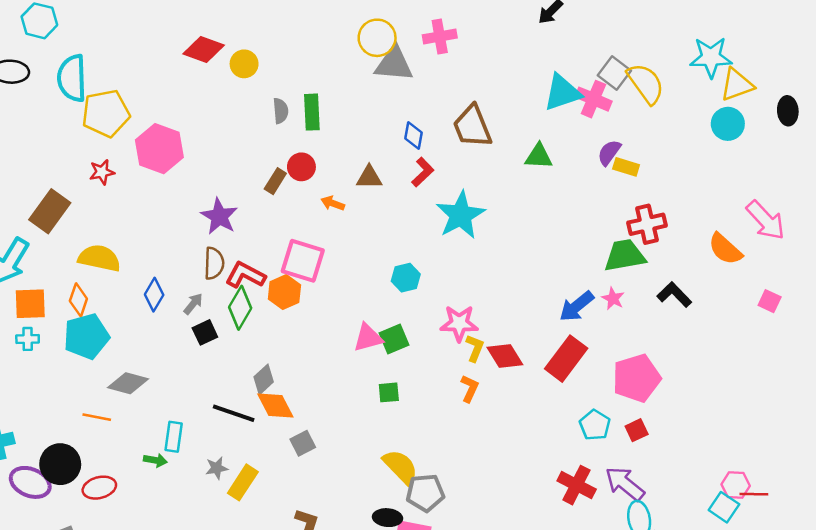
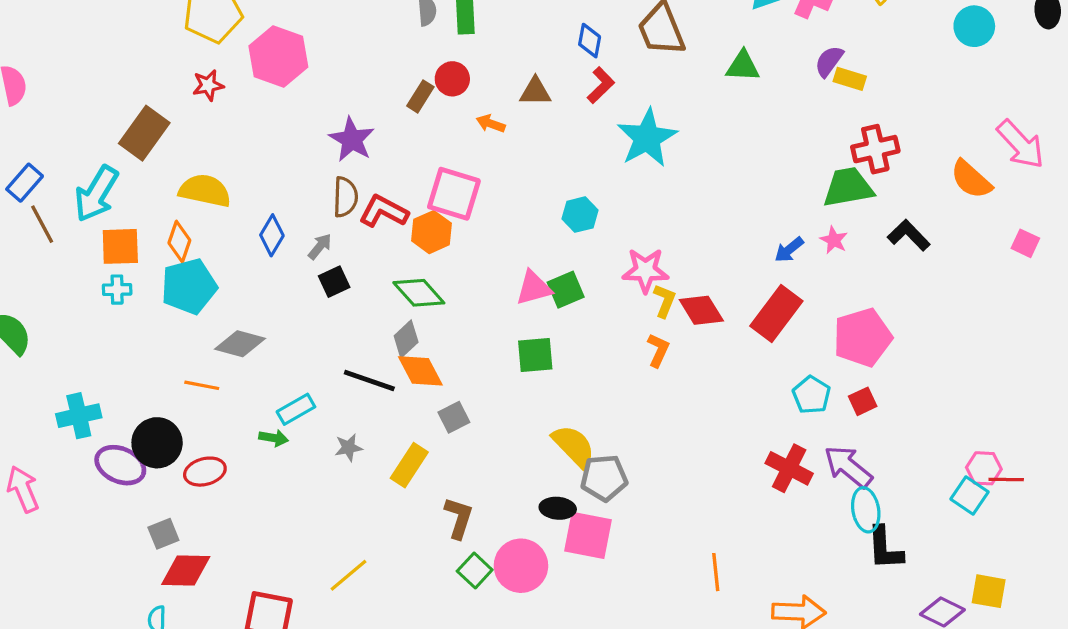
blue arrow: (577, 306) -> (789, 250), size x0.7
green diamond: (240, 308) -> (419, 293), moved, turned -72
green square: (389, 392) -> (535, 355), moved, size x1.4
cyan rectangle: (174, 437) -> (296, 409), turned 52
yellow rectangle: (243, 482) -> (409, 465), moved

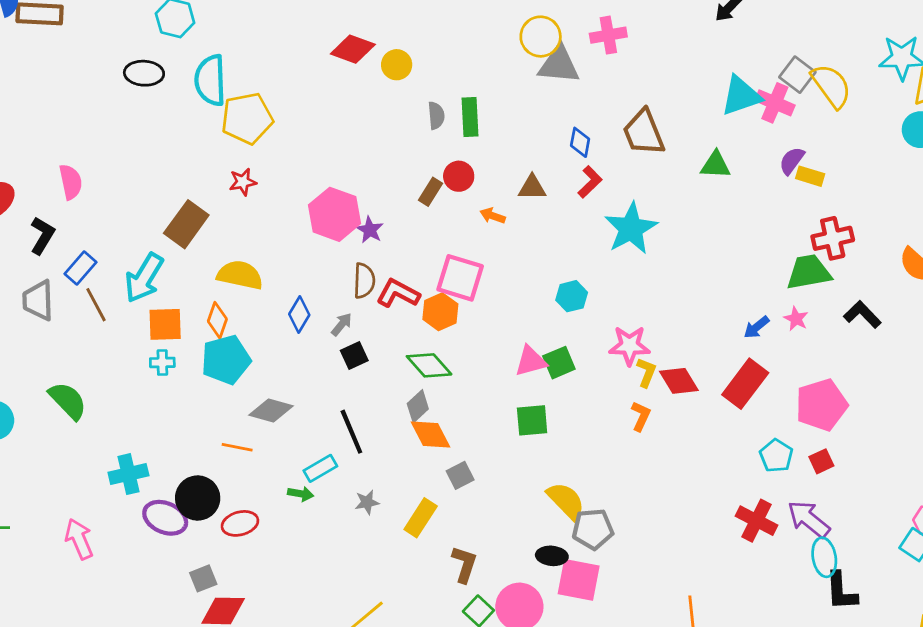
pink hexagon: (278, 57) -> (335, 214), moved
purple star: (352, 140) -> (370, 230), size x0.7
black line: (369, 381) -> (351, 432), moved, turned 48

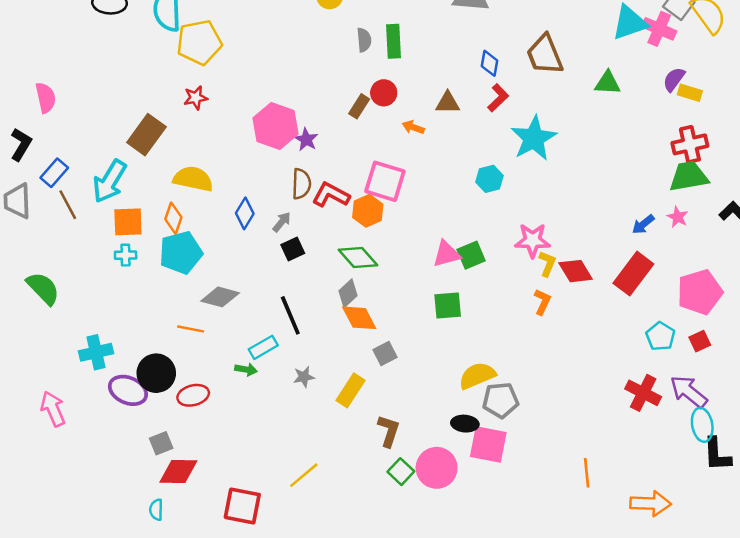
red cross: (833, 238) -> (690, 144), moved
cyan hexagon: (572, 296) -> (489, 179), moved
yellow semicircle: (566, 501) -> (477, 376), turned -69

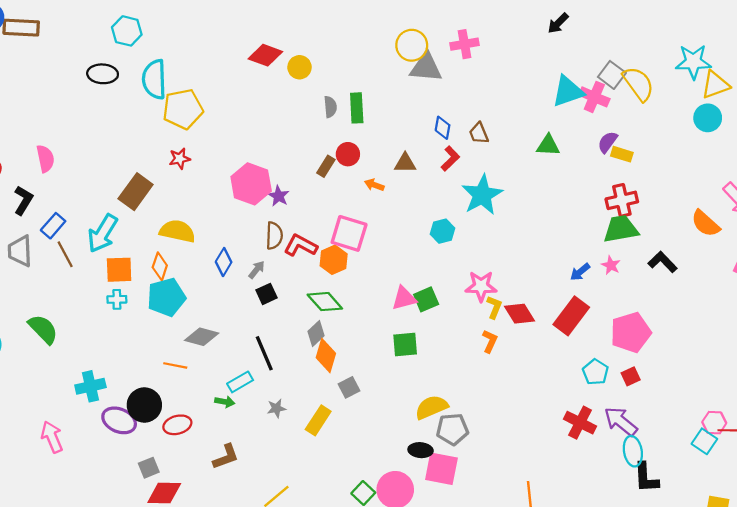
brown trapezoid: (545, 55) -> (479, 133), moved, size x0.6
orange diamond: (359, 318) -> (326, 355), turned 44
brown L-shape: (389, 431) -> (226, 457), moved, turned 52

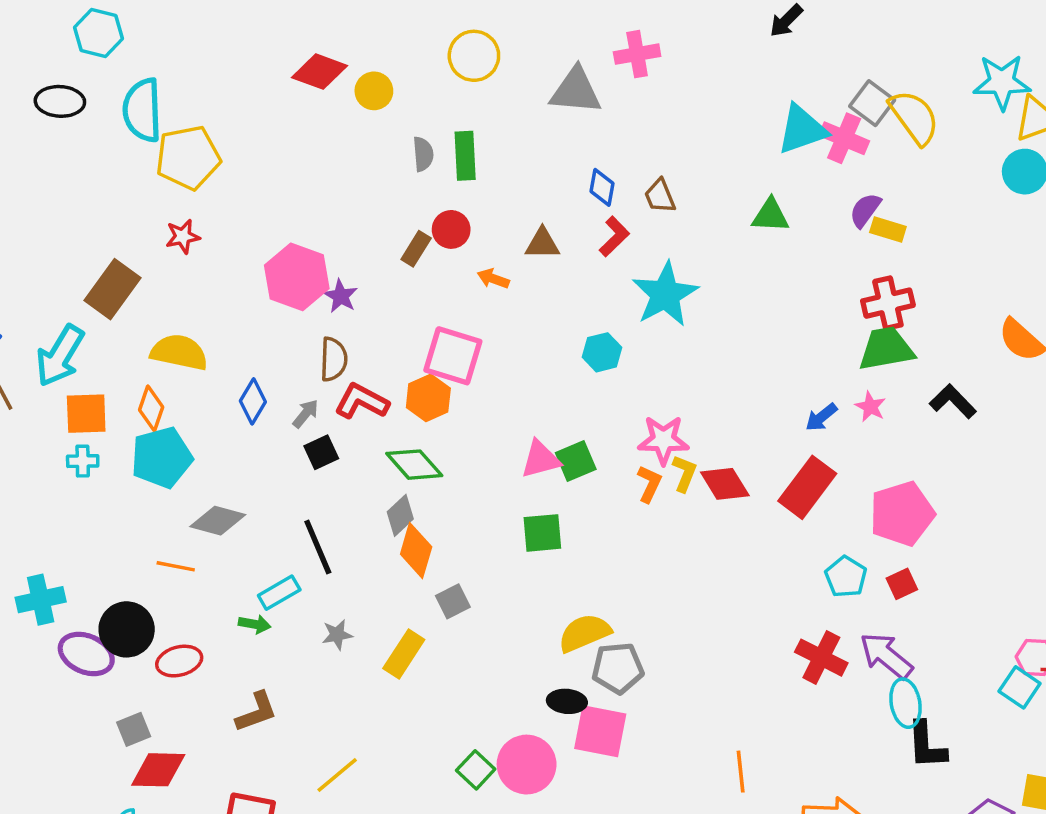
yellow circle: (412, 45) -> (474, 56), moved
red L-shape: (301, 245) -> (362, 401), moved
orange L-shape: (490, 341) -> (649, 484), moved

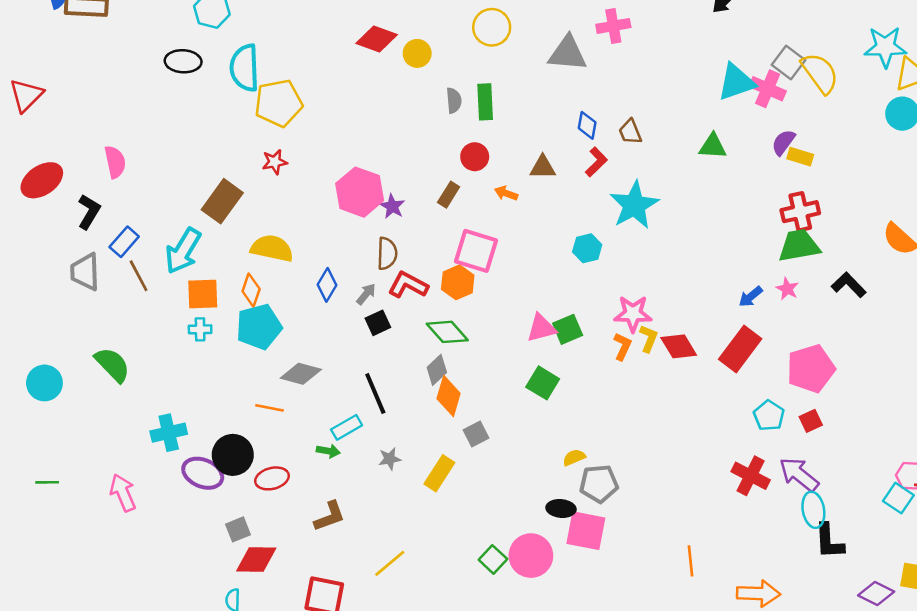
brown rectangle: (416, 249) -> (449, 195), moved
green square: (542, 533) -> (543, 383), turned 36
yellow semicircle: (584, 633) -> (574, 457), size x0.6

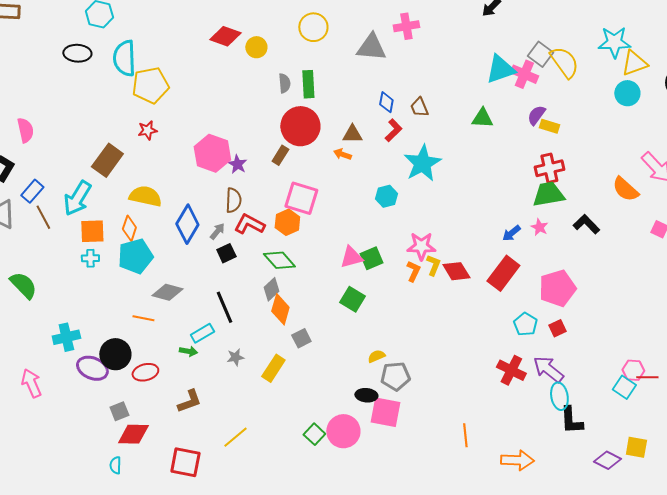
red circle: (475, 157) -> (300, 126), size x1.8
orange arrow: (506, 193) -> (342, 154), moved
blue diamond: (327, 285) -> (187, 224), size x1.5

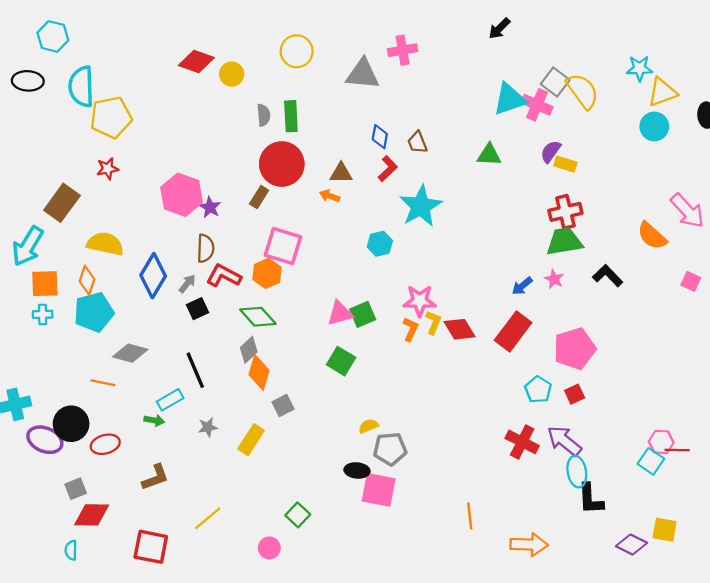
cyan star: (614, 42) -> (639, 68), size x0.7
pink circle: (343, 431) -> (269, 548), moved, size x0.6

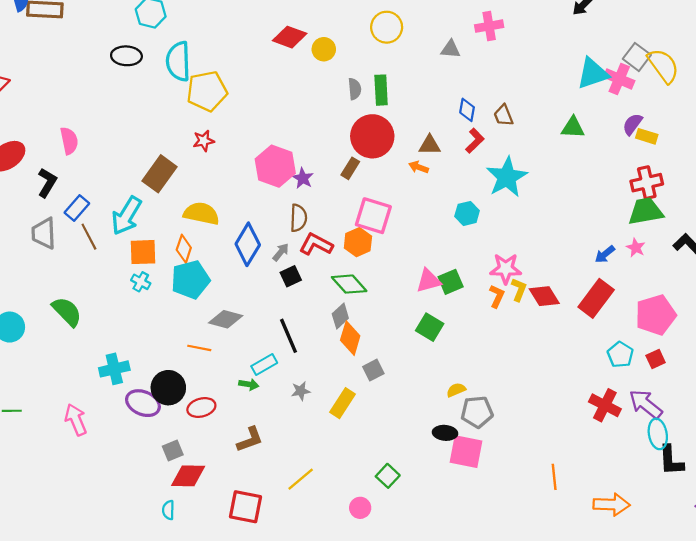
gray triangle: (363, 74) -> (451, 49), size x0.6
cyan cross: (43, 314) -> (141, 282), turned 30

